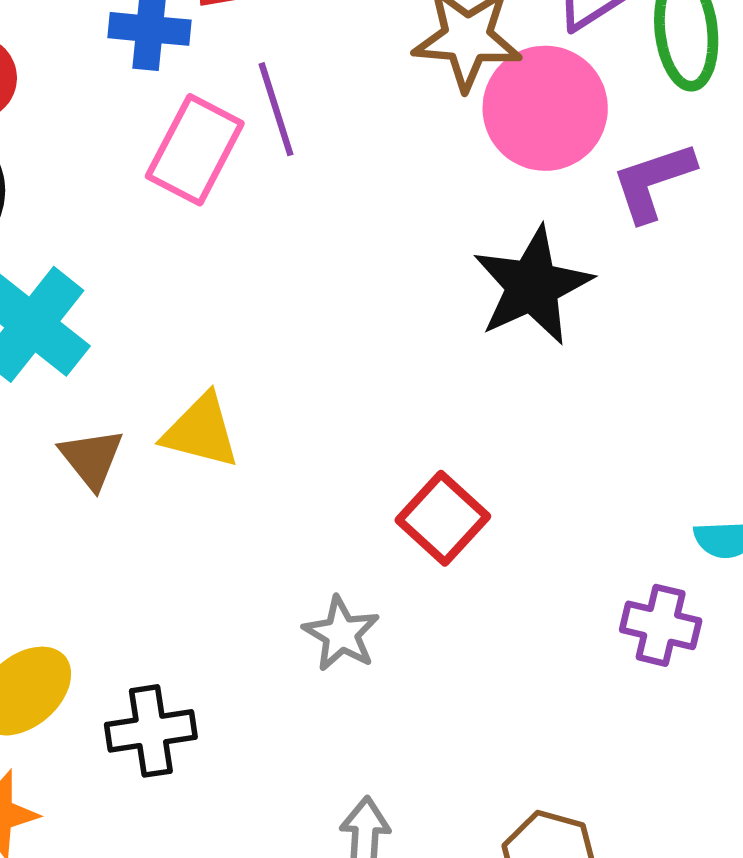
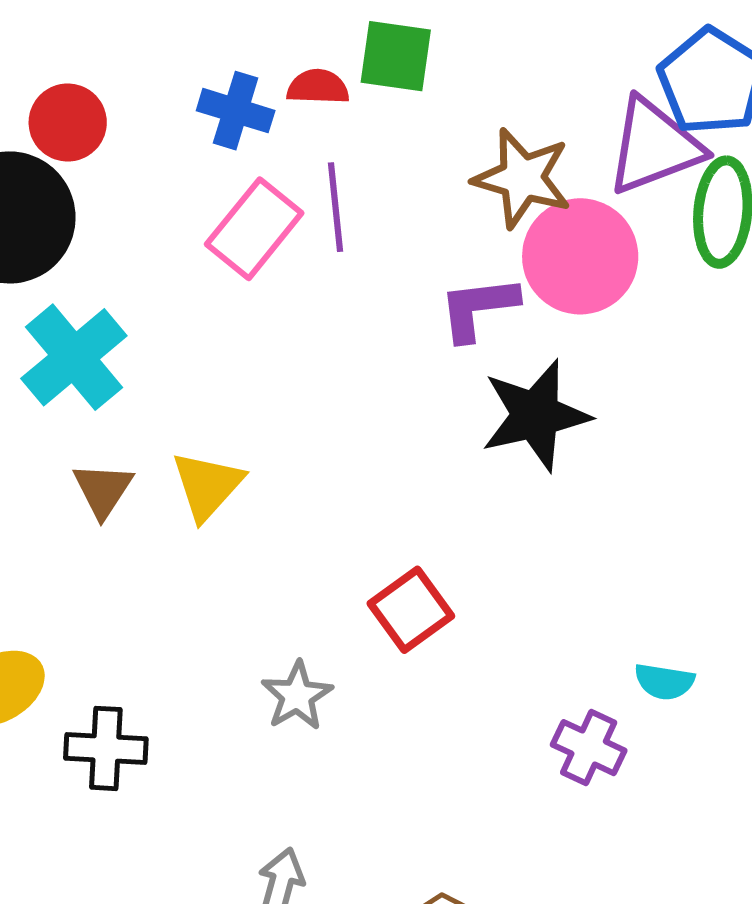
purple L-shape: (653, 182) -> (478, 308), moved
yellow triangle: (201, 431) -> (207, 486), turned 46

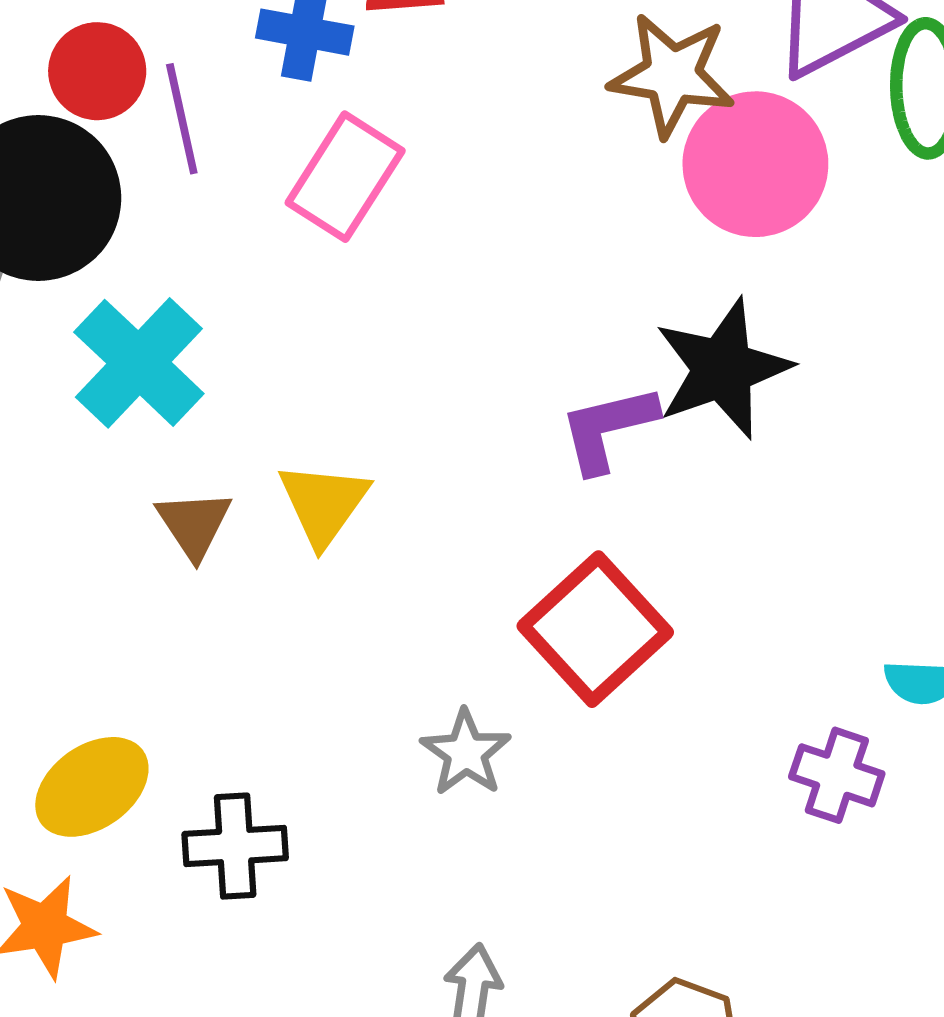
purple line: (335, 207) -> (182, 119), moved
purple L-shape: (478, 308) -> (608, 428), moved
red square: (411, 610) -> (595, 629), size x1.4

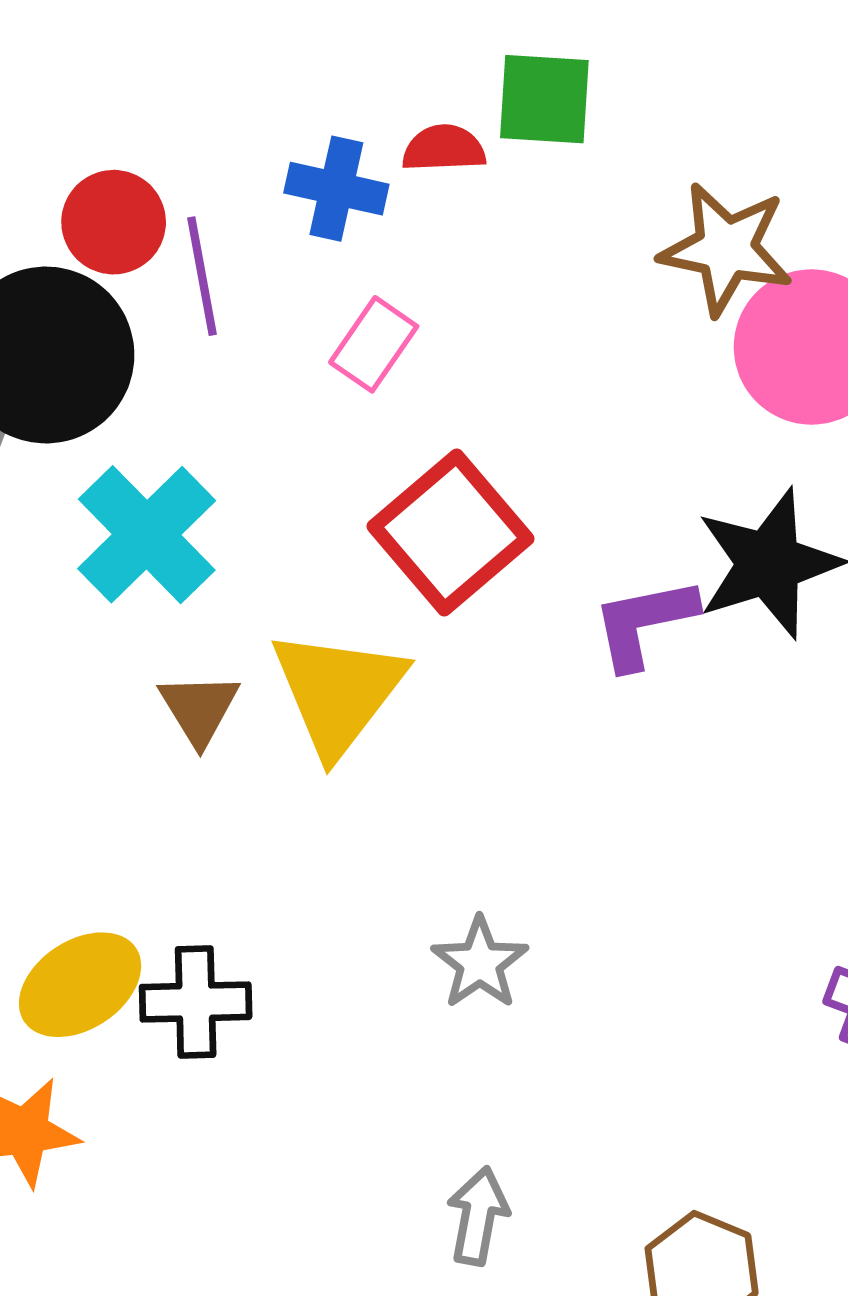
pink rectangle: (345, 177) -> (374, 344), size x0.7
yellow triangle: (324, 504) -> (338, 692), size x1.4
red square: (595, 629) -> (451, 533), moved
black cross: (235, 846) -> (196, 1002), moved

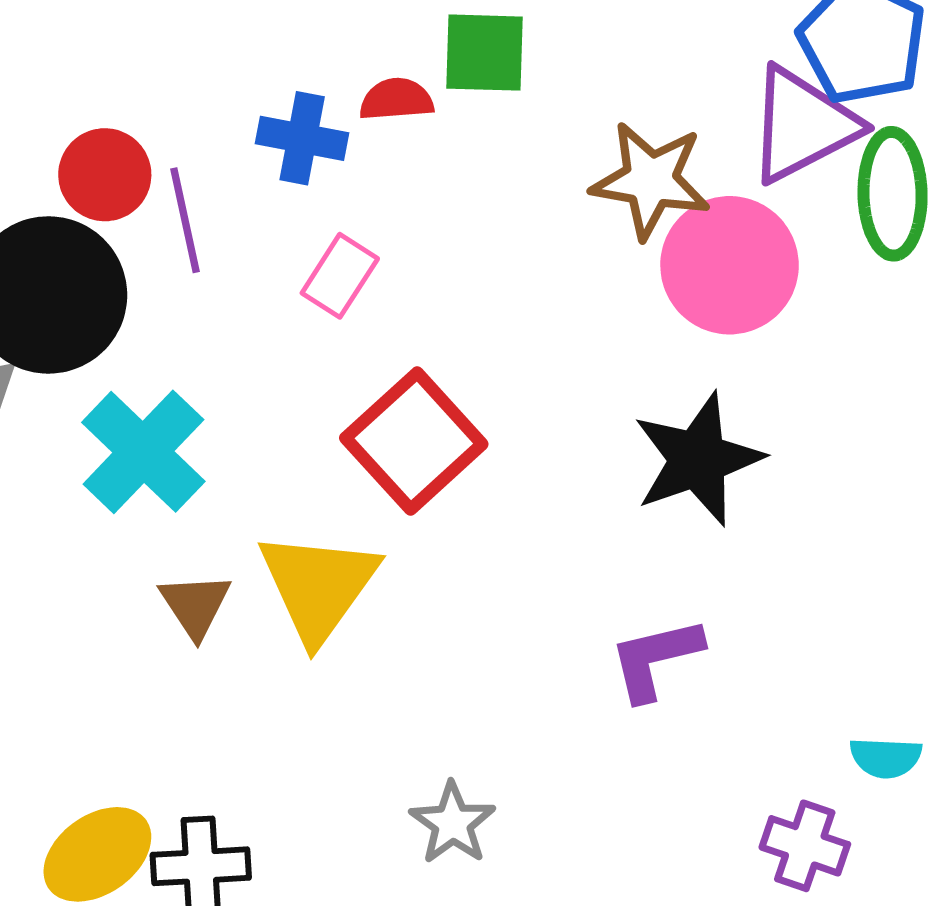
purple L-shape: (644, 623) -> (656, 659), moved

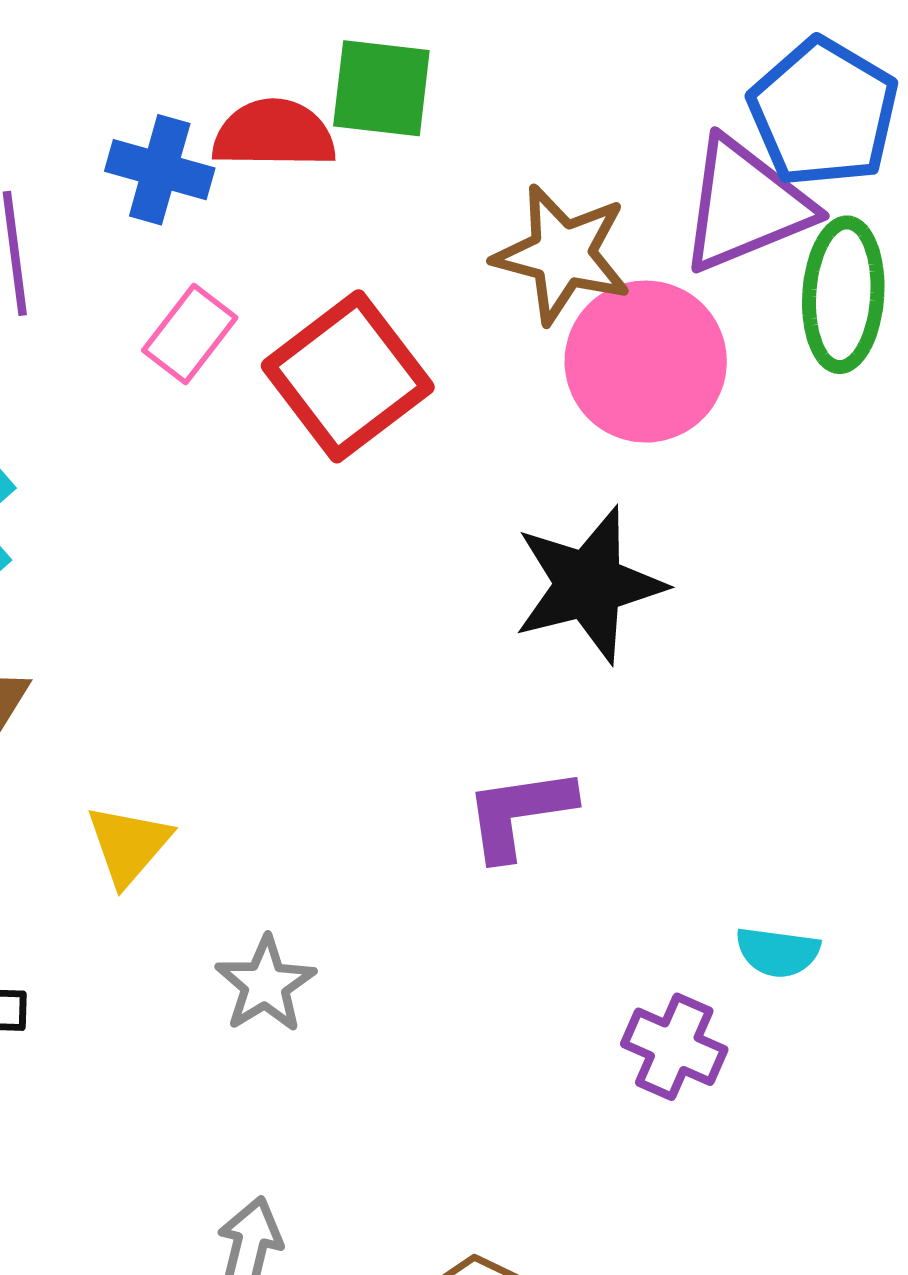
red semicircle: (396, 99) -> (274, 134), size x1.4
red square: (414, 441) -> (348, 376), moved
yellow triangle: (318, 586) -> (129, 845), moved, size x0.6

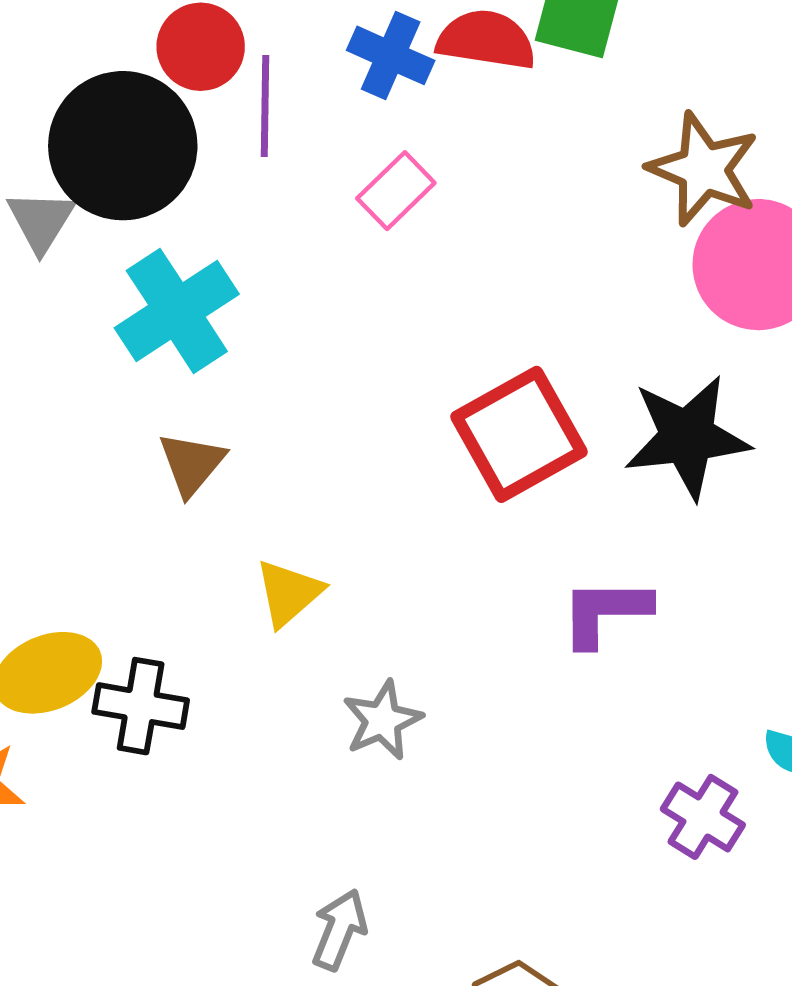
red square: (348, 376) -> (519, 434), moved

